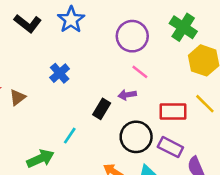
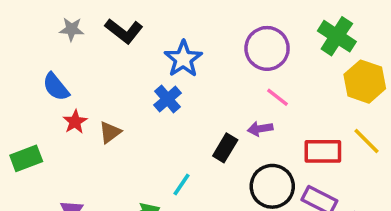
blue star: (71, 20) -> (183, 59), moved

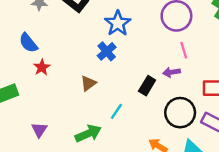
pink line: (277, 97) -> (184, 50), turned 35
brown triangle: (110, 132) -> (88, 83), moved

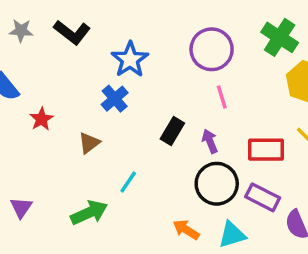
red star: (42, 67) -> (41, 119), moved
purple arrow: (172, 72) -> (210, 141), moved, turned 77
black rectangle: (147, 86) -> (172, 131), moved

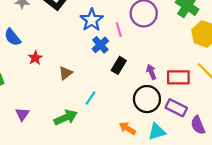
pink line: (222, 97) -> (119, 30), moved
blue cross: (115, 99) -> (100, 45), moved
purple arrow: (210, 141) -> (151, 72), moved

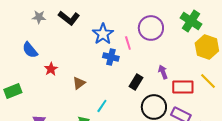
blue cross: (100, 45) -> (111, 57), turned -35
black rectangle: (119, 65) -> (136, 82), moved
purple arrow: (151, 72) -> (163, 72), moved

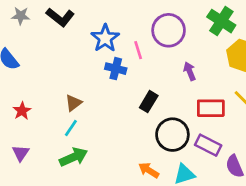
red star: (51, 69) -> (22, 111), moved
purple arrow: (163, 72) -> (190, 71), moved
cyan line: (102, 106) -> (71, 128), moved

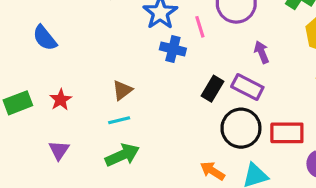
red rectangle: (211, 108) -> (287, 133), moved
cyan line: (71, 128) -> (119, 120), turned 42
purple rectangle: (208, 145) -> (247, 87), moved

